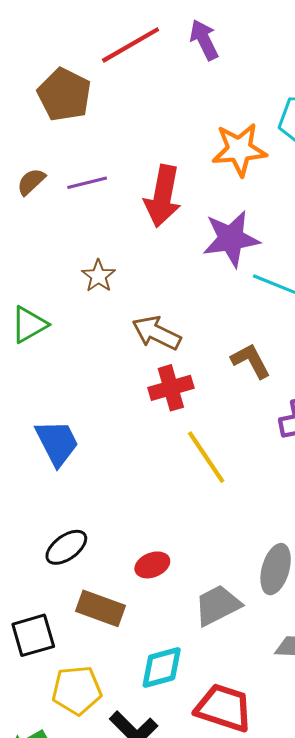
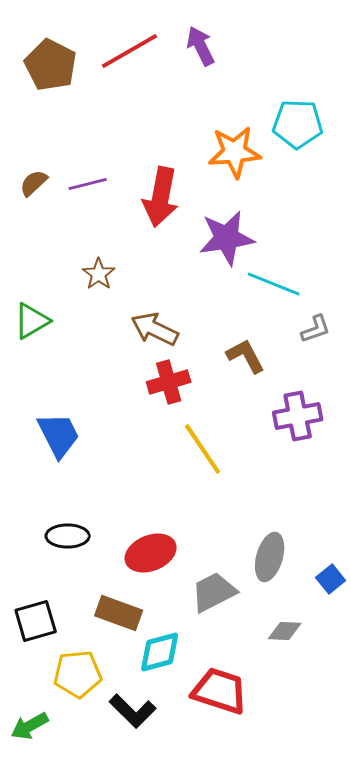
brown pentagon: (64, 95) -> (51, 65), moved
black ellipse: (66, 547) -> (68, 536), turned 36
red ellipse: (152, 565) -> (151, 553), size x1.5
brown rectangle: (101, 608) -> (119, 613), moved

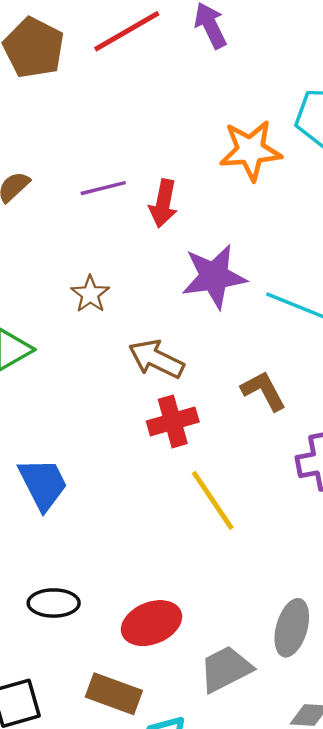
purple line: (88, 184) -> (103, 188), moved
red arrow: (161, 197) -> (163, 203), size x0.7
purple star: (227, 238) -> (214, 276), moved

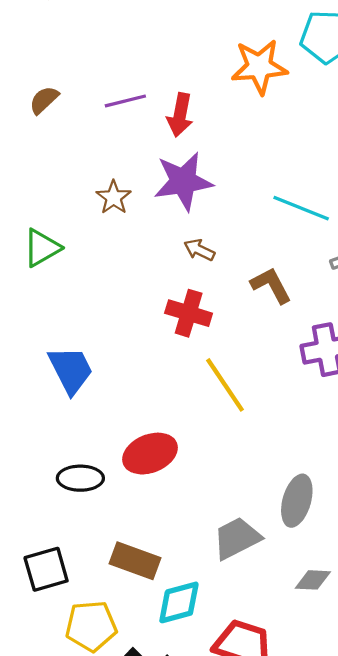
purple star: (214, 276) -> (183, 181), moved
brown arrow: (156, 359) -> (199, 250), moved, size x0.6
red cross: (173, 421) -> (189, 313), turned 33
red ellipse: (152, 623) -> (150, 454), moved

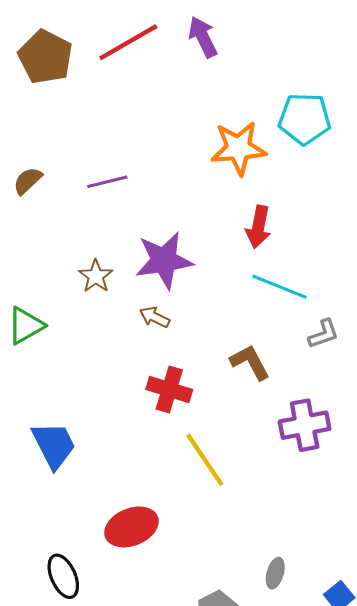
red arrow: (180, 115) -> (258, 227), moved
brown arrow: (199, 250) -> (155, 317), moved
black ellipse: (80, 478) -> (63, 576), moved, turned 66
gray ellipse: (297, 501) -> (275, 573), size x0.6

